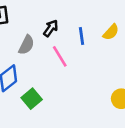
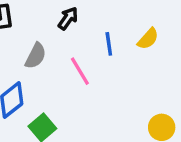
black arrow: (51, 28) -> (68, 18), moved

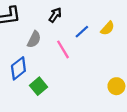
blue line: (109, 44) -> (82, 32), turned 56

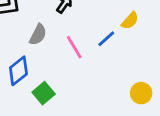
blue line: (82, 32) -> (106, 39), moved

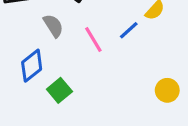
gray semicircle: (38, 35) -> (53, 26), turned -60

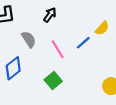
green square: (59, 90) -> (53, 80), moved

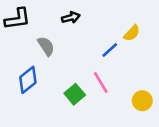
black arrow: (50, 15) -> (71, 17), turned 40
pink line: (58, 49) -> (101, 82), moved

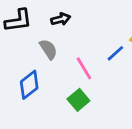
black arrow: (71, 17) -> (61, 19), moved
pink line: (101, 82) -> (84, 68), moved

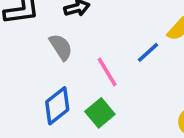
blue diamond: (29, 85) -> (57, 106), moved

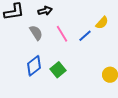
pink line: (107, 72) -> (62, 34), moved

